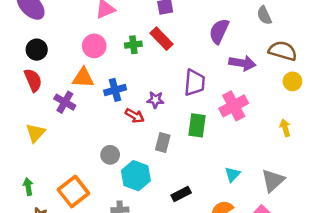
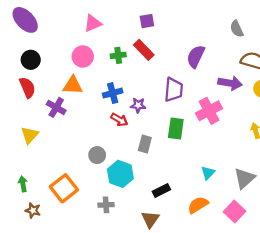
purple semicircle: (219, 31) -> (196, 56), moved
purple arrow: (242, 63) -> (230, 83), moved
blue cross: (115, 90) -> (113, 93), moved

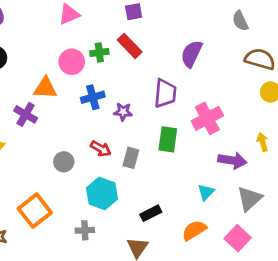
pink circle: (83, 56) -> (72, 62), moved
purple arrow: (230, 83) -> (232, 160), moved
red arrow: (119, 120) -> (101, 149), moved
gray circle: (97, 155) -> (64, 162), moved

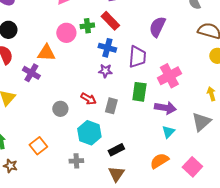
blue cross: (93, 97) -> (107, 48), moved, turned 30
purple arrow: (232, 160) -> (165, 108), moved
gray triangle: (249, 199) -> (201, 122), moved
orange square: (35, 211) -> (38, 146), size x0.7
black rectangle: (151, 213) -> (116, 150), moved

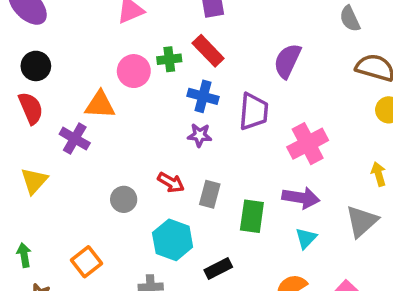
green rectangle: (139, 92) -> (252, 216), moved

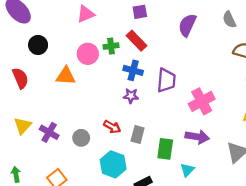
purple semicircle: (287, 61) -> (187, 25), moved
black circle: (36, 66) -> (38, 45), moved
purple cross: (75, 139) -> (49, 132), moved
cyan triangle: (306, 238) -> (187, 170), moved

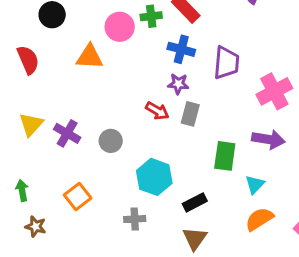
red arrow: (112, 127) -> (157, 111), moved
gray rectangle: (138, 135) -> (190, 114), moved

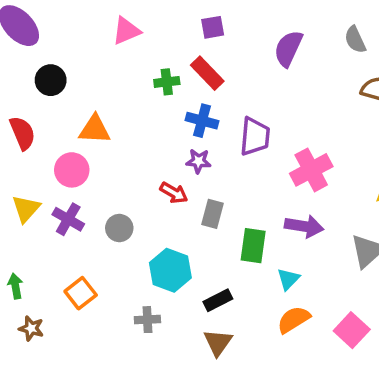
pink circle: (120, 27) -> (72, 170), moved
gray rectangle: (190, 114) -> (213, 214), moved

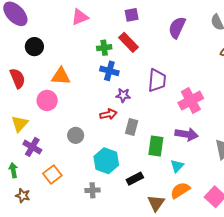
blue cross: (202, 121) -> (109, 71), moved
red arrow: (174, 193) -> (108, 114), turned -42
purple cross: (68, 219) -> (32, 147), moved
brown triangle: (218, 342) -> (156, 203), moved

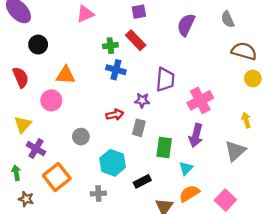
purple star: (123, 95) -> (142, 100), moved
purple arrow: (187, 134) -> (196, 135), turned 95
orange square: (52, 174) -> (57, 177), size x1.4

